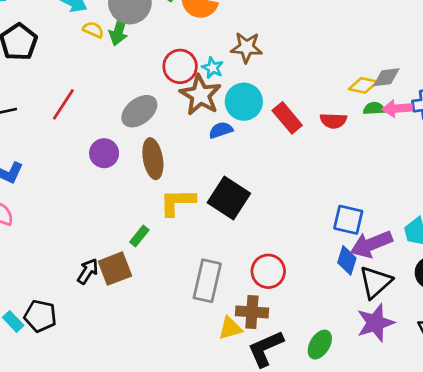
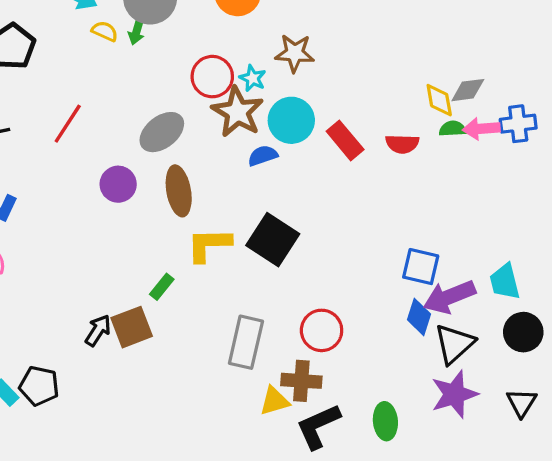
green arrow: (119, 30) -> (137, 31), size x0.7
yellow diamond: (363, 85) -> (439, 100), turned 68
green ellipse: (320, 345) -> (385, 421), turned -36

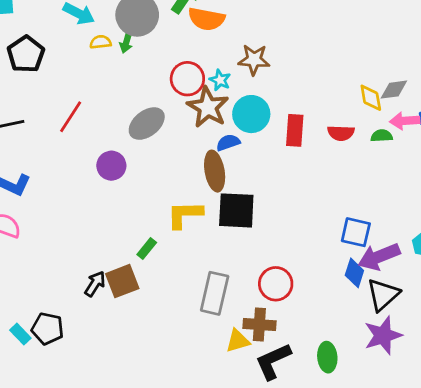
yellow semicircle: (105, 31) -> (101, 42), turned -30
green semicircle: (453, 129) -> (382, 136), moved
red rectangle: (345, 140) -> (295, 130), turned 44
brown ellipse: (179, 191) -> (215, 171), moved
black square: (273, 240) -> (236, 210), turned -30

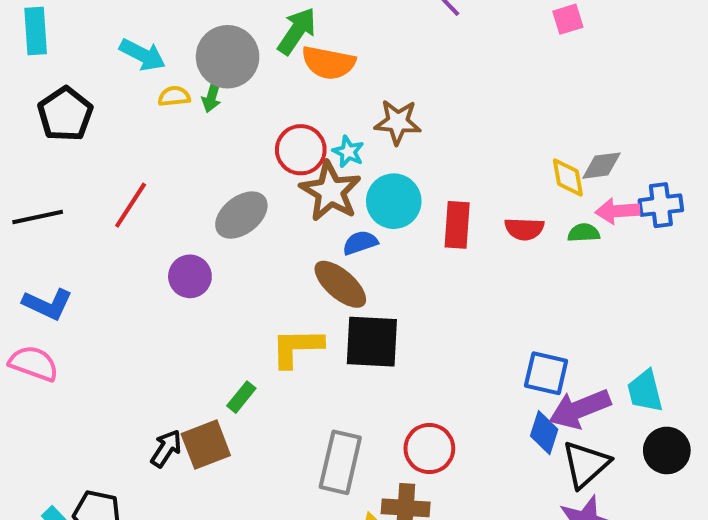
brown ellipse: (215, 171) -> (340, 284), turned -39

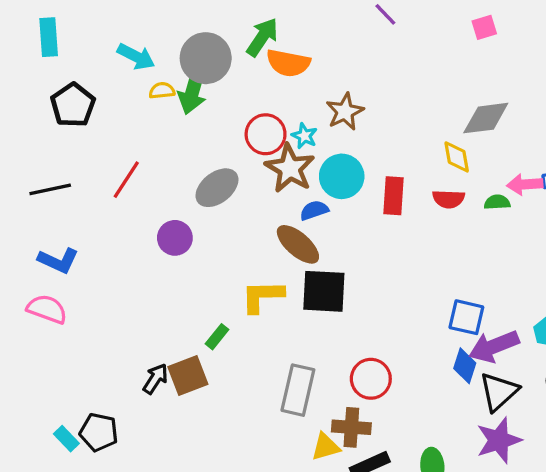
green arrow: (212, 96) -> (193, 91), size x1.8
brown star: (398, 122) -> (345, 112), turned -30
gray diamond: (602, 166) -> (486, 118), moved, size x1.4
yellow diamond: (568, 177) -> (457, 157), moved

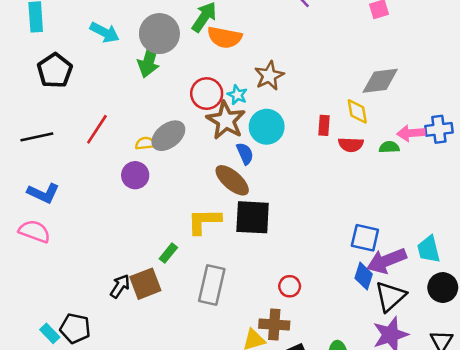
yellow semicircle: (162, 91) -> (145, 143), moved
red rectangle: (393, 196) -> (324, 125), moved, size x0.7
blue semicircle: (314, 210) -> (245, 154), turned 85
red circle: (371, 379) -> (290, 286), size x0.7
gray rectangle: (298, 390) -> (212, 285), moved

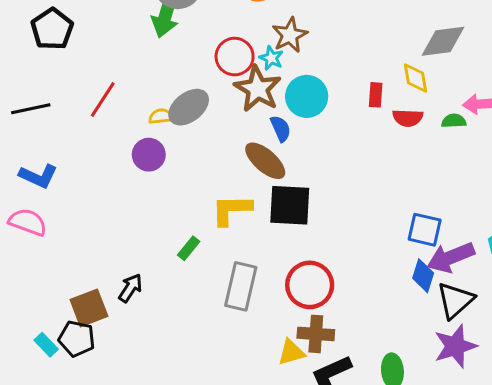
brown star: (269, 76) -> (290, 35), moved
brown square: (145, 284) -> (89, 308), moved
red circle: (290, 286) -> (310, 285), moved, size x1.8

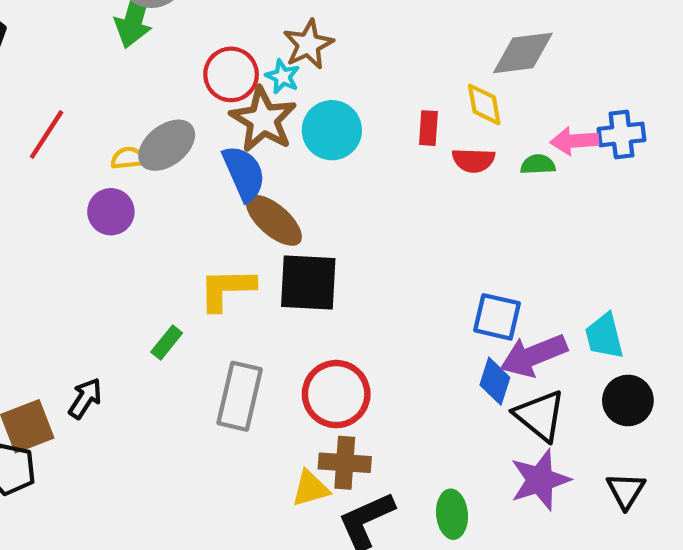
blue semicircle: (281, 129) -> (244, 173), moved, size x1.5
black triangle: (455, 300) -> (540, 416), turned -39

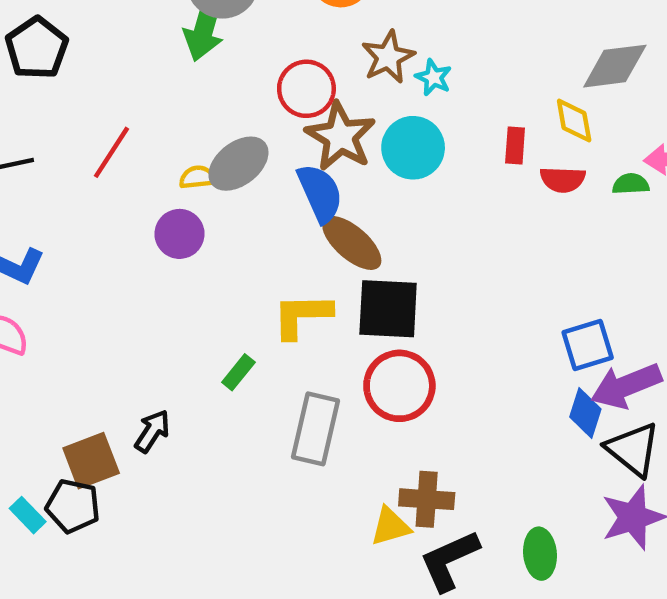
cyan star: (283, 77) -> (433, 77), moved
blue square: (497, 317) -> (588, 345), turned -30
red circle: (336, 394) -> (399, 386), moved

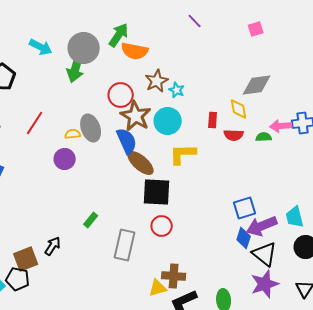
gray ellipse: (238, 164) -> (91, 128), turned -72
yellow L-shape: (302, 316) -> (183, 154), moved
red circle: (399, 386) -> (162, 226), size x0.7

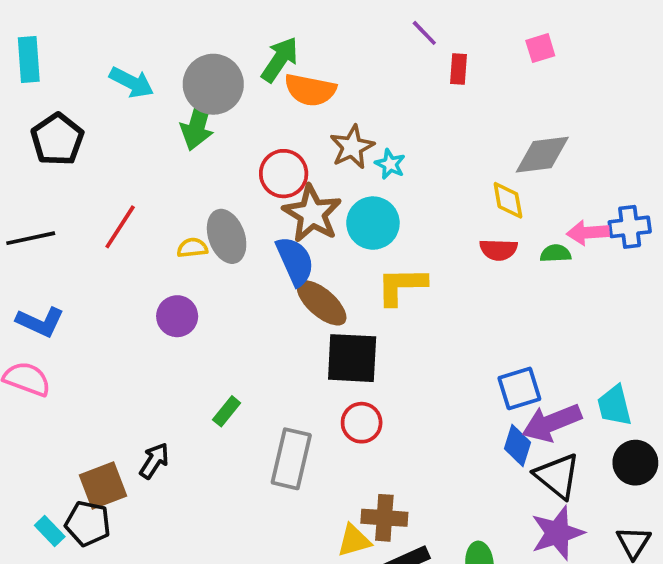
red rectangle: (213, 120) -> (459, 69), moved
purple circle: (65, 159) -> (177, 316), moved

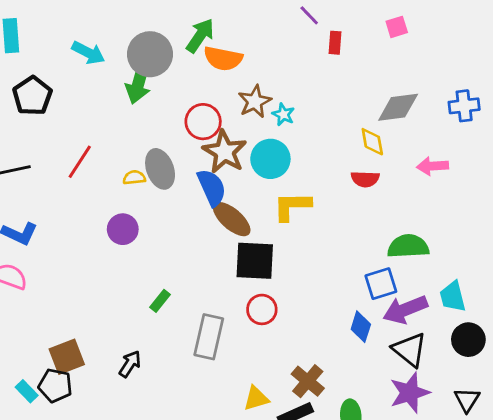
blue cross: (630, 227) -> (464, 106), moved
green semicircle: (556, 253) -> (408, 246), moved, size x1.8
blue diamond: (517, 446) -> (361, 327), moved
black arrow: (154, 461) -> (130, 364), moved
brown cross: (384, 518) -> (308, 381), moved, turned 36

